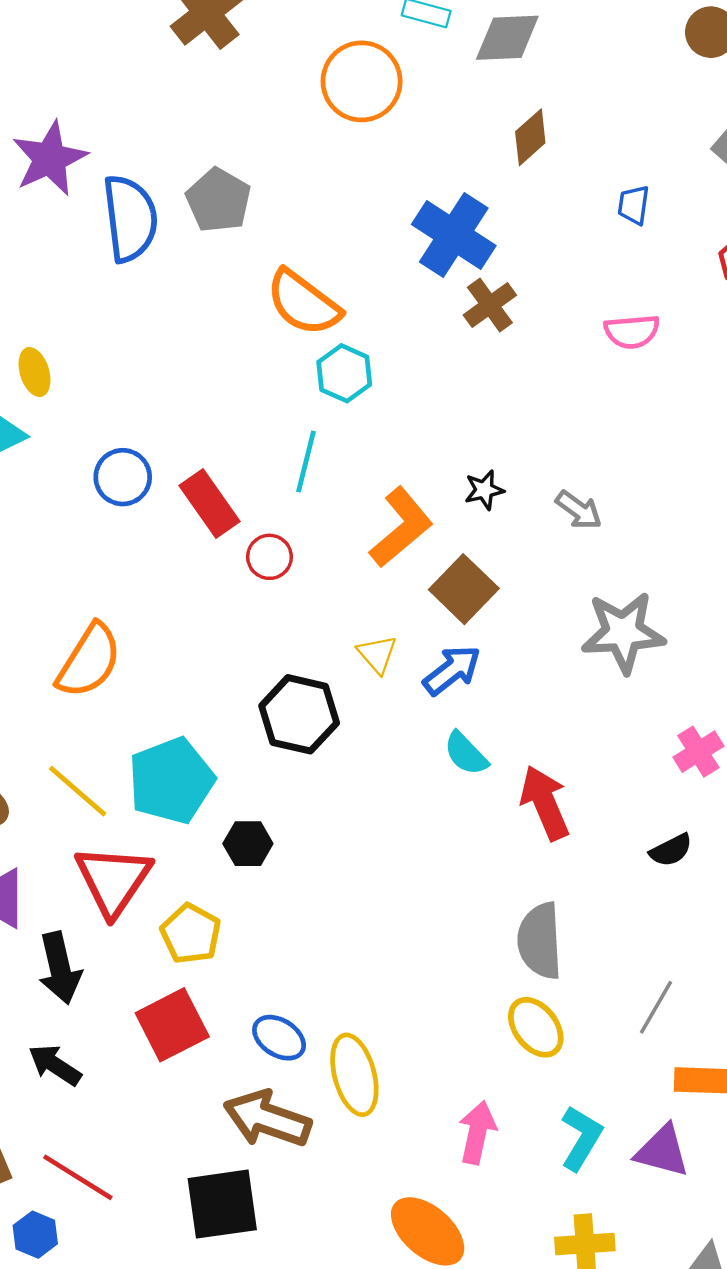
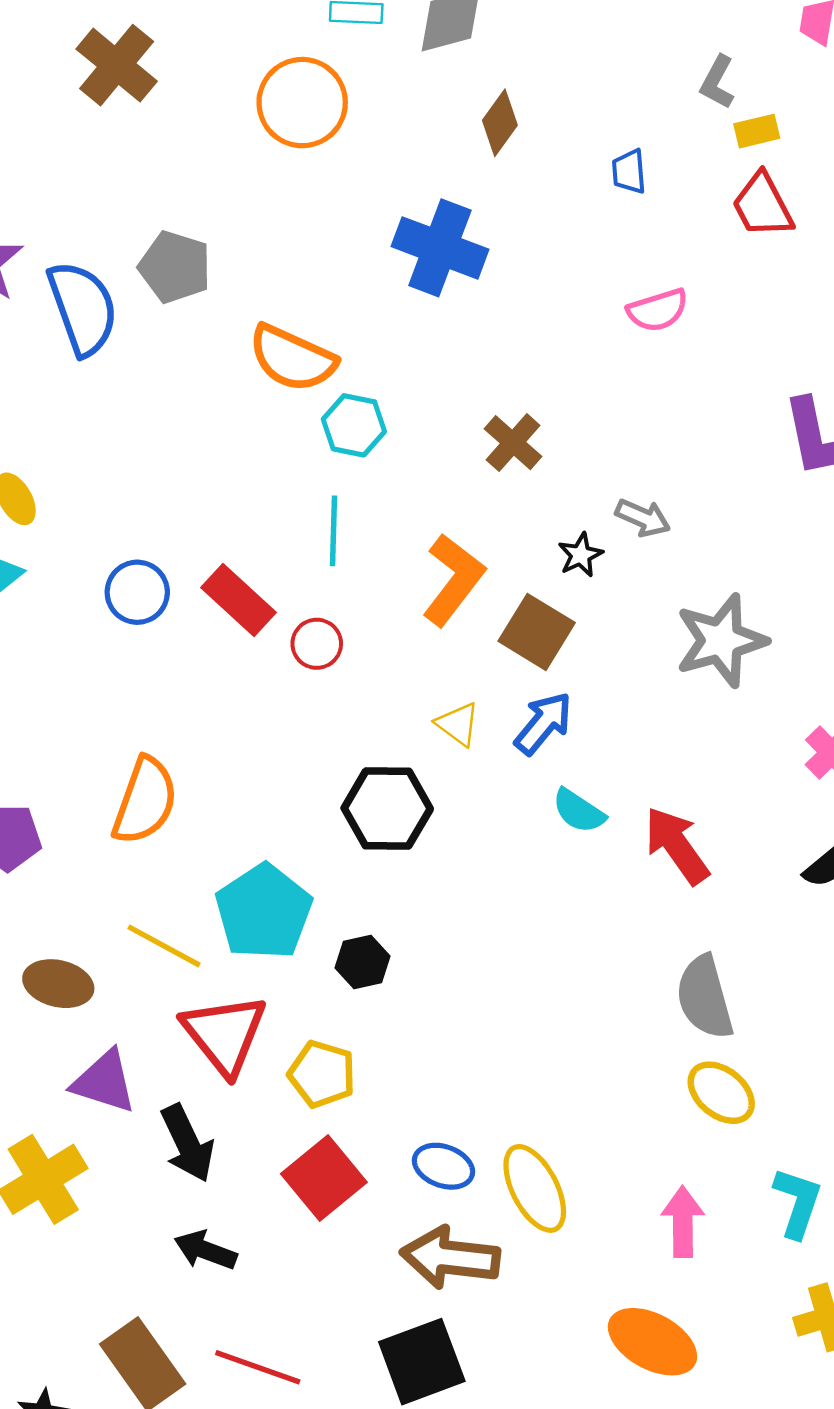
brown cross: (490, 305) -> (513, 443), moved
black star: (484, 490) -> (581, 555), moved

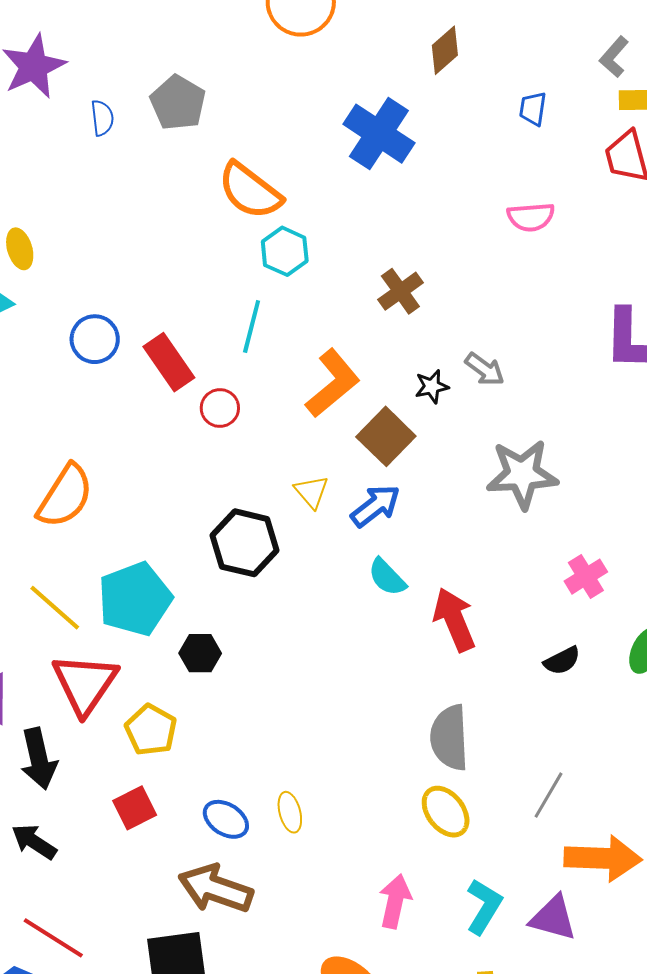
blue semicircle: (83, 308) -> (102, 118), size x0.5
red square: (324, 1178) -> (135, 808), size x0.7
yellow ellipse: (535, 1188) -> (290, 812), moved, size x0.6

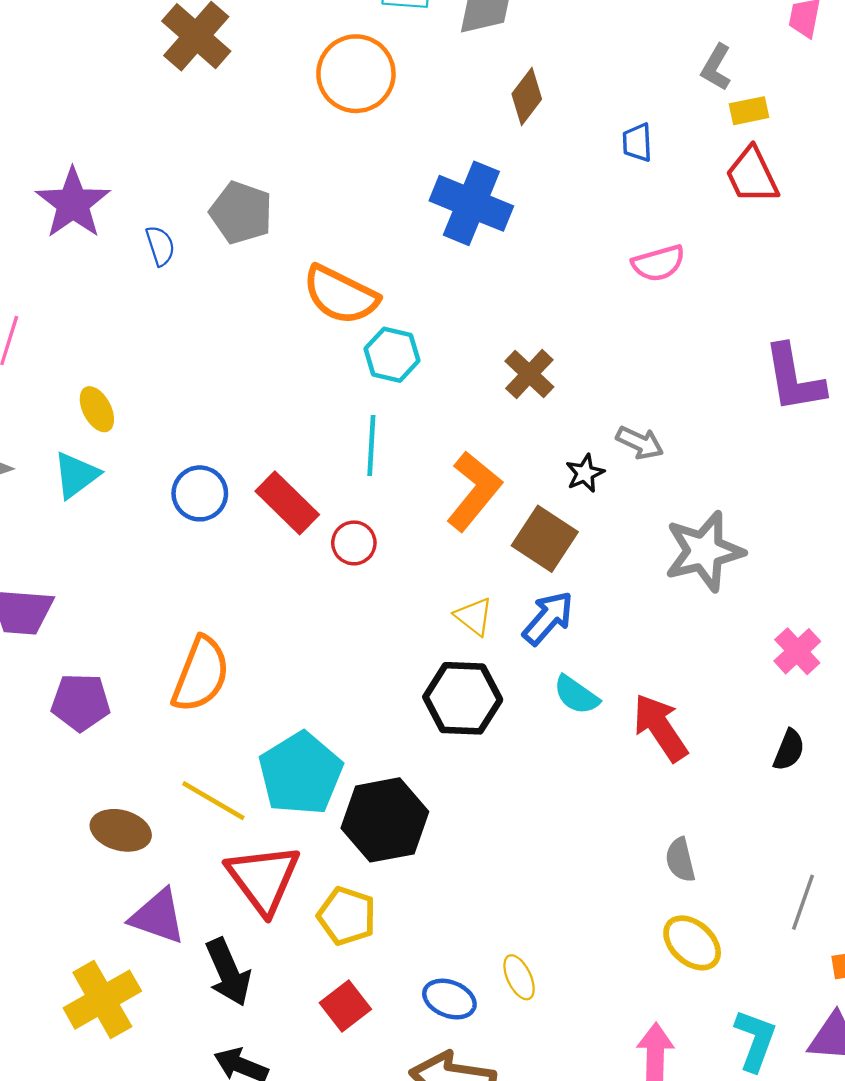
black hexagon: (245, 543) -> (463, 698), moved
black hexagon: (200, 653) -> (385, 820), size x1.8
black semicircle: (562, 661) -> (789, 750), turned -30
gray semicircle: (449, 738) -> (680, 860), size x0.6

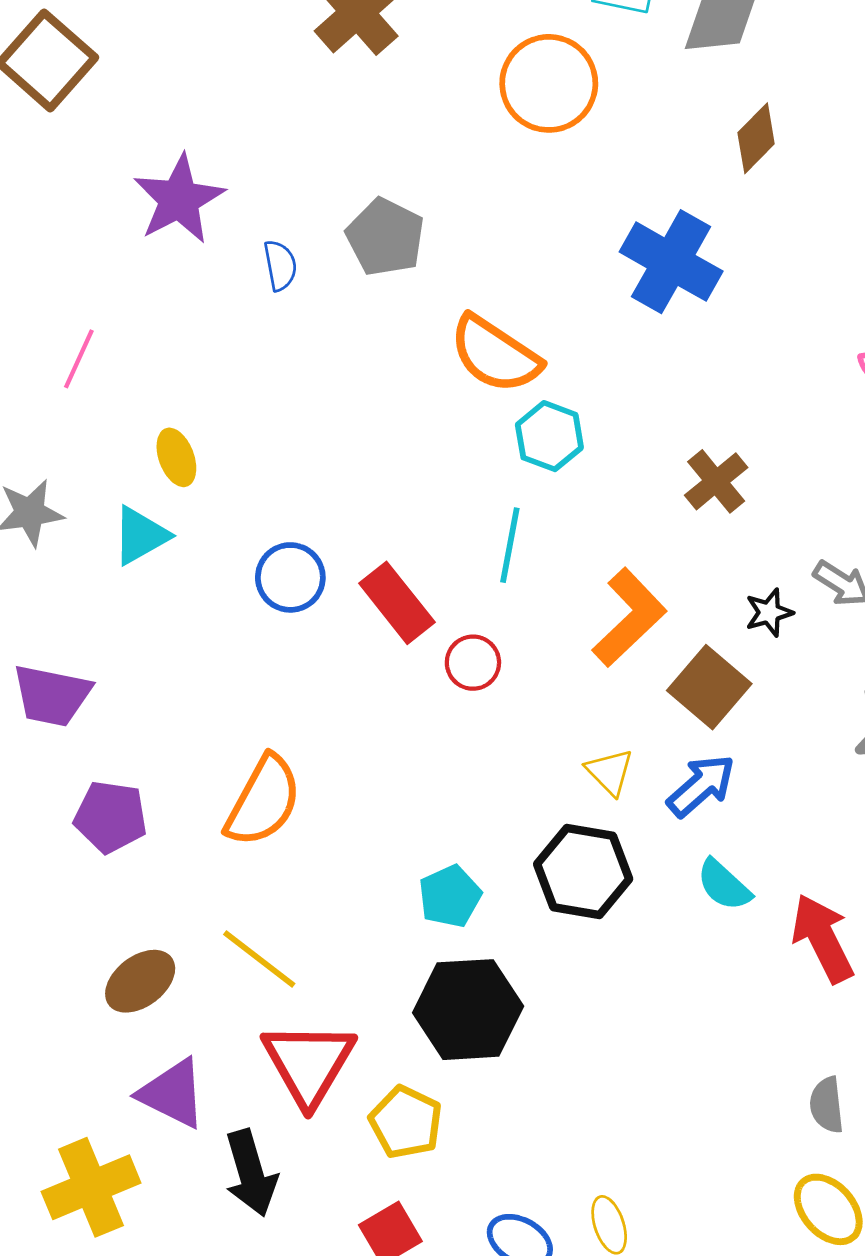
cyan pentagon: (301, 774) -> (450, 896), moved, size x0.6
brown ellipse: (121, 830) -> (140, 981), turned -60

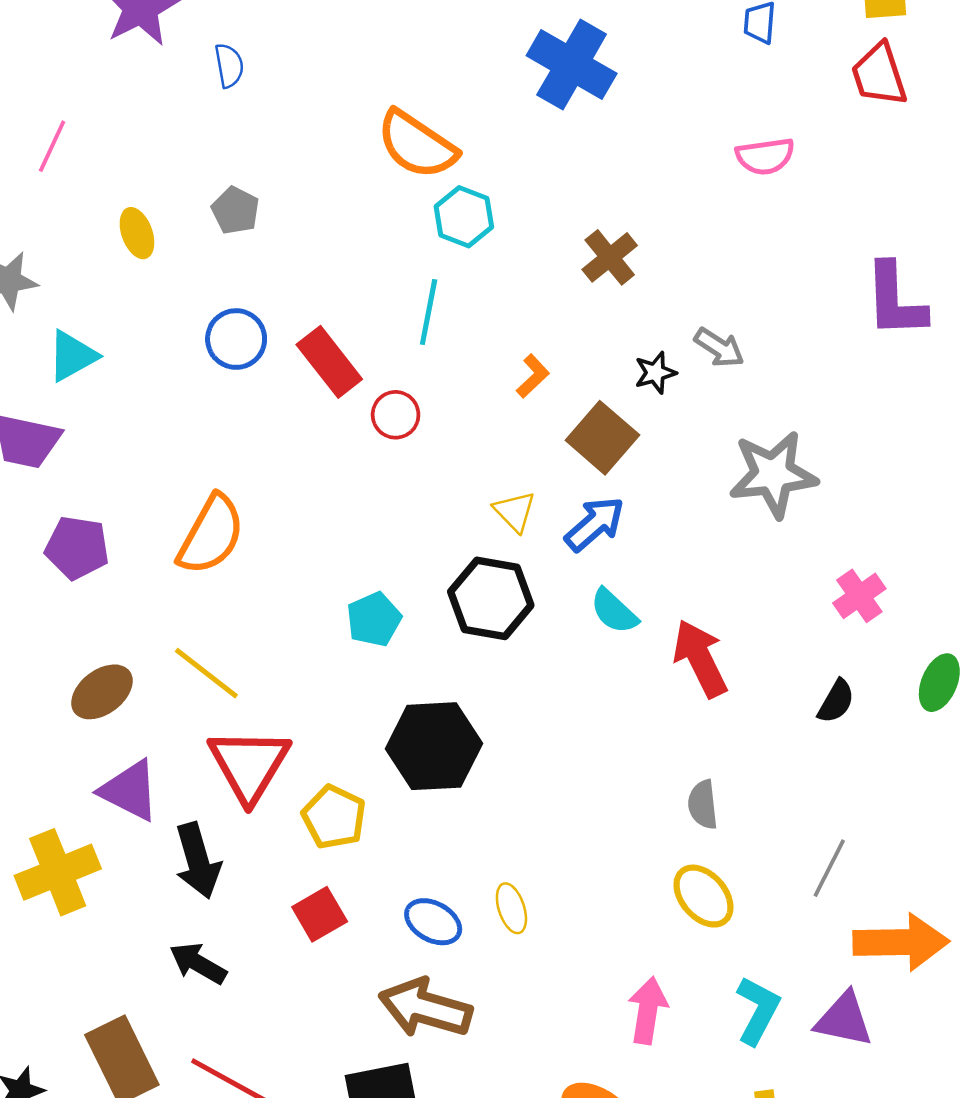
gray pentagon: (385, 237) -> (235, 210), moved, size x0.7
cyan triangle: (141, 535) -> (72, 356), moved
orange L-shape: (629, 617) -> (533, 376), size x0.5
black hexagon: (468, 1010) -> (434, 746), moved

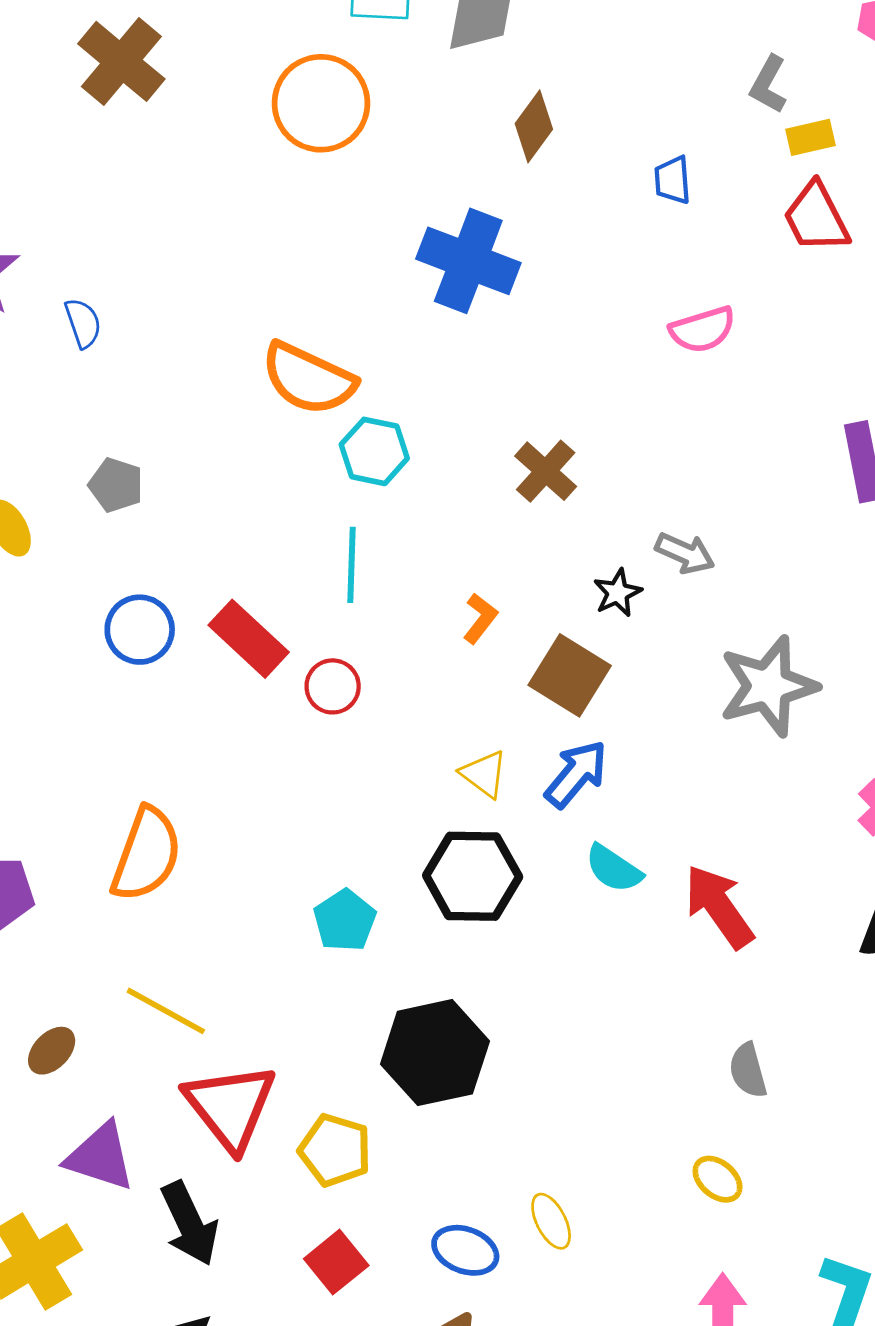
brown ellipse: (102, 692) -> (52, 1051), size x0.7
yellow ellipse: (703, 896) -> (718, 1179), moved, size x0.7

